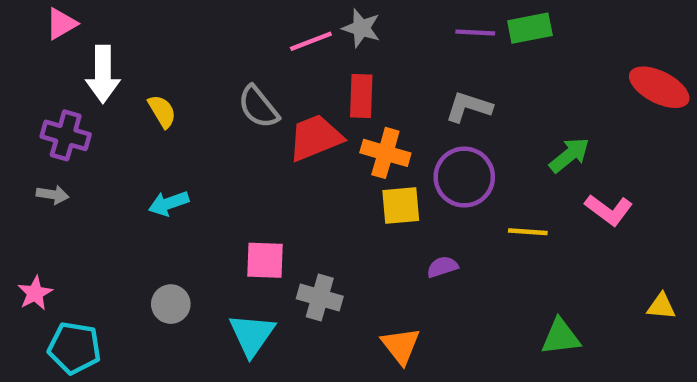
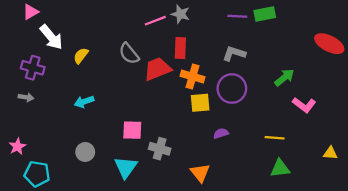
white arrow: (103, 74) -> (51, 37), turned -40
yellow semicircle: (162, 111) -> (81, 56), turned -112
yellow line: (528, 232) -> (275, 138), moved

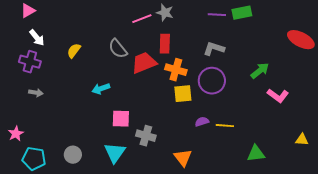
white arrow: (51, 37) -> (37, 38), moved, size x0.7
gray arrow: (26, 97) -> (36, 93), moved
cyan arrow: (84, 102) -> (101, 89), moved
yellow line: (275, 138) -> (225, 126), moved
gray circle: (85, 152) -> (73, 155), moved

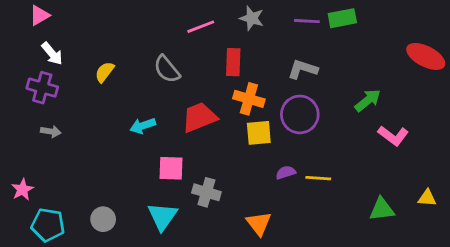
gray star: (165, 13) -> (252, 18), moved
red trapezoid: (144, 63) -> (199, 117), moved
green triangle: (256, 154) -> (382, 209), moved

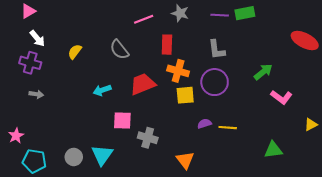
gray L-shape: (303, 69) -> (217, 50), turned -115
yellow triangle: (427, 198) -> (311, 125), moved, turned -32
cyan triangle: (163, 216) -> (102, 155), moved

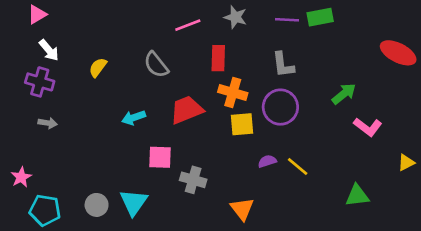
yellow line: (228, 128) -> (298, 167), turned 36

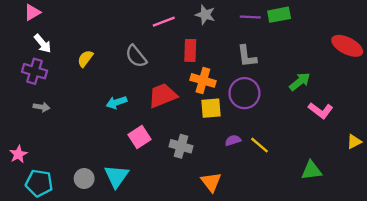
pink square: (160, 157) -> (139, 137), turned -35
gray cross: (193, 180) -> (181, 146), moved

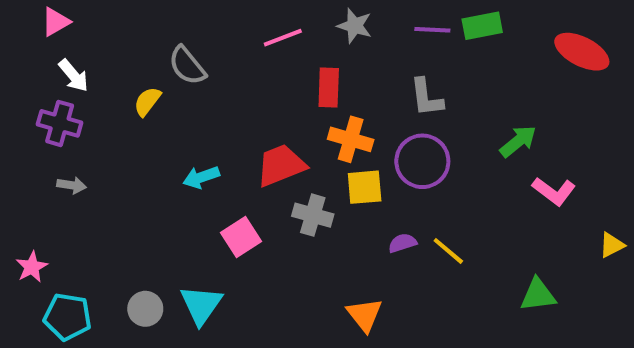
red ellipse: (347, 46) -> (582, 52), moved
gray semicircle: (136, 56) -> (187, 66), moved
gray cross: (181, 146) -> (313, 215), moved

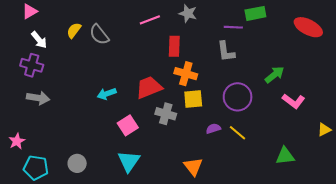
purple line: (432, 30) -> (233, 27), moved
yellow semicircle: (147, 101) -> (74, 30), moved
purple circle: (422, 161) -> (238, 97), moved
gray arrow: (72, 185) -> (38, 98), size x1.5
cyan triangle: (201, 305) -> (129, 161), moved

